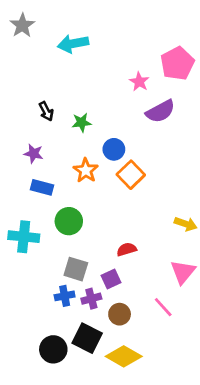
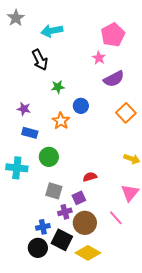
pink pentagon: (177, 63) -> (113, 35), moved
black arrow: (46, 111) -> (40, 60), moved, size x1.5
orange square: (131, 175) -> (126, 113), moved
blue cross: (65, 296) -> (43, 227), moved
brown circle: (120, 314) -> (85, 223), size x1.5

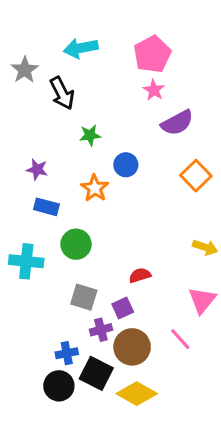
gray star: (16, 18) -> (25, 70), moved
pink pentagon: (113, 35) -> (152, 54), moved

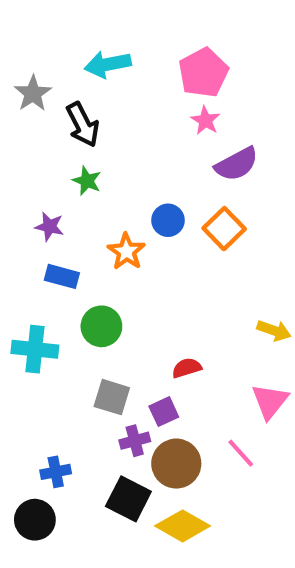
green star: (90, 135) -> (87, 181), moved, turned 30
orange square: (196, 176) -> (224, 229), moved
blue cross: (67, 353) -> (56, 472), moved
black circle: (59, 386) -> (35, 520), moved

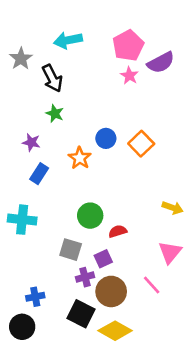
purple semicircle: (237, 164) -> (161, 63), moved
blue rectangle: (62, 276) -> (39, 174), turned -72
green circle: (101, 326) -> (90, 216), moved

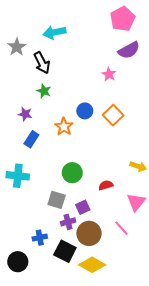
pink pentagon: (128, 46) -> (123, 19), moved
pink star: (129, 76) -> (109, 74), moved
red semicircle: (118, 231) -> (106, 185), moved
blue cross: (35, 297) -> (40, 238), moved

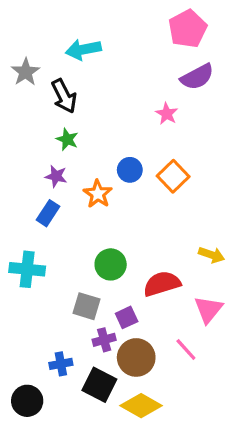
purple star: (25, 114) -> (56, 176), moved
red semicircle: (106, 185) -> (162, 284), size x1.6

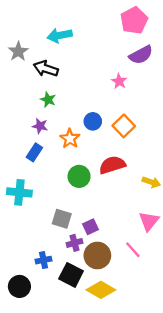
black arrow: (64, 96) -> (46, 69), turned 135
green circle: (111, 264) -> (79, 176), moved
red semicircle: (162, 284) -> (112, 165), moved

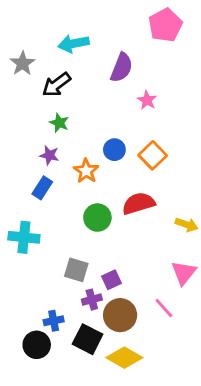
purple semicircle: (141, 55) -> (122, 68), moved, turned -40
black arrow: (46, 69) -> (56, 85), turned -55
black circle: (19, 286) -> (37, 345), moved

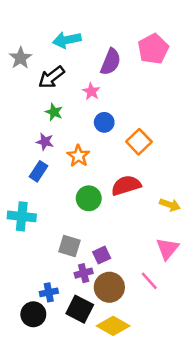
pink pentagon: (165, 25) -> (153, 49), moved
pink star: (147, 100) -> (91, 91), moved
blue circle: (114, 150) -> (104, 122), moved

